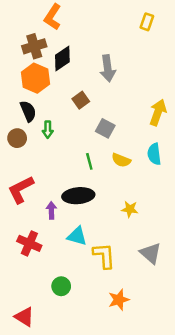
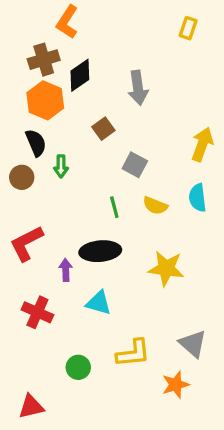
yellow star: (130, 209) -> (166, 268), size x1.6
gray triangle: (151, 253) -> (193, 344), moved
yellow L-shape: (104, 256) -> (133, 353), moved, turned 88
orange star: (119, 300) -> (176, 385), moved
red triangle: (24, 317) -> (31, 407), turned -45

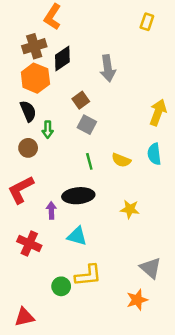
gray square: (135, 165) -> (87, 125), moved
brown circle: (22, 177) -> (28, 148), moved
yellow star: (166, 268) -> (130, 209), size x0.7
yellow L-shape: (133, 353) -> (88, 275), moved

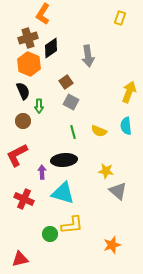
cyan triangle: (77, 236) -> (63, 193), size x1.4
gray triangle: (151, 268) -> (118, 191), moved

